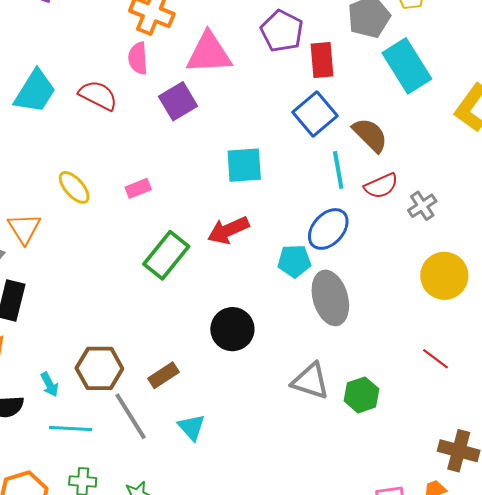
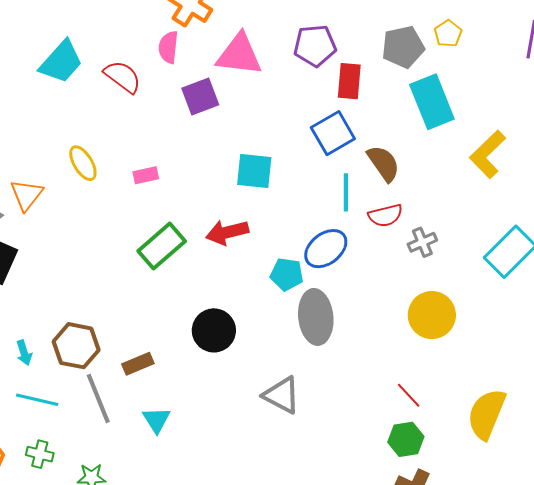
purple pentagon: (282, 31) -> (315, 46), turned 30
green hexagon: (362, 395) -> (406, 439), moved

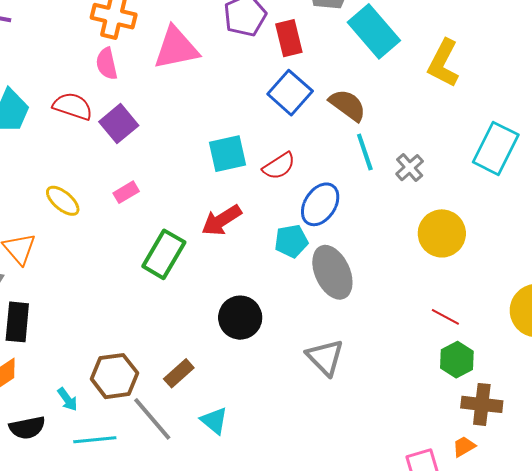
purple square: (200, 97) -> (119, 124), moved
cyan line: (346, 192) -> (365, 152), moved
red semicircle: (385, 215) -> (279, 166), moved
gray triangle: (282, 395) -> (325, 357), turned 36

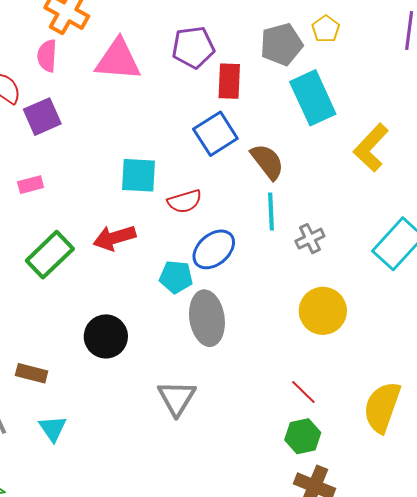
brown rectangle: (179, 373) -> (32, 373), turned 40

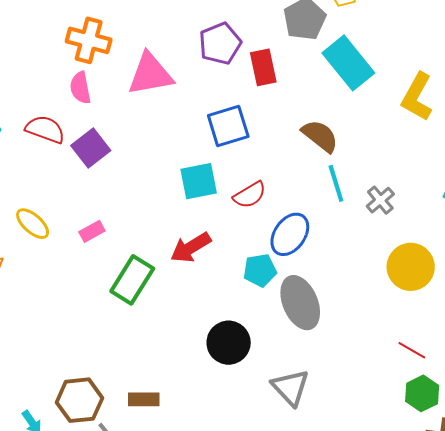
blue square: (215, 134) -> (228, 126), moved, turned 30
pink rectangle: (31, 185) -> (92, 231), moved
black circle: (106, 336) -> (229, 343), moved

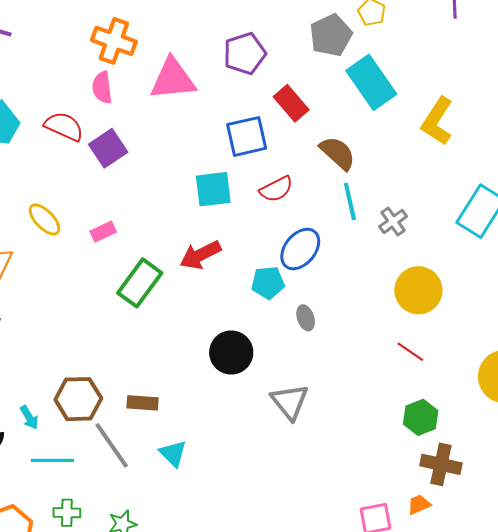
red rectangle: (263, 67) -> (291, 103), moved, turned -33
red semicircle: (250, 195) -> (276, 189), moved
gray ellipse: (300, 303) -> (306, 318), size x0.5
red line: (412, 350) -> (410, 352), moved

